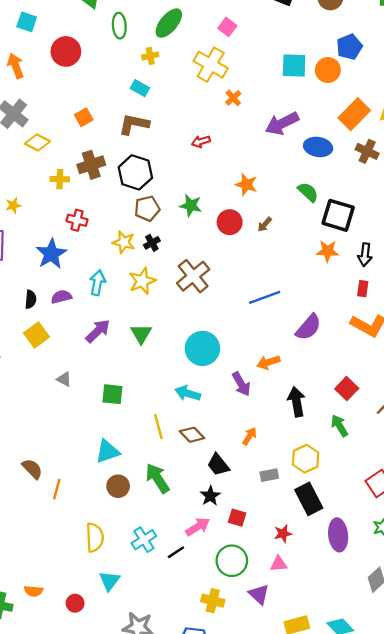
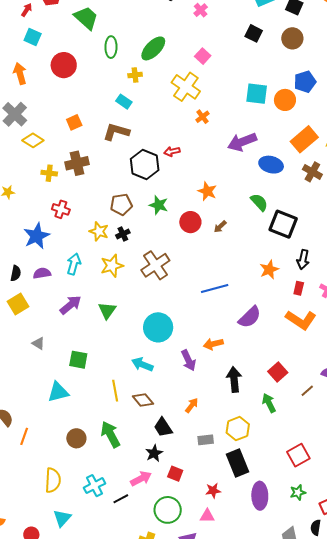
black hexagon: (135, 172) -> (145, 164), moved
orange star: (328, 251) -> (269, 270), moved, turned -30
cyan triangle: (107, 451) -> (58, 392), moved

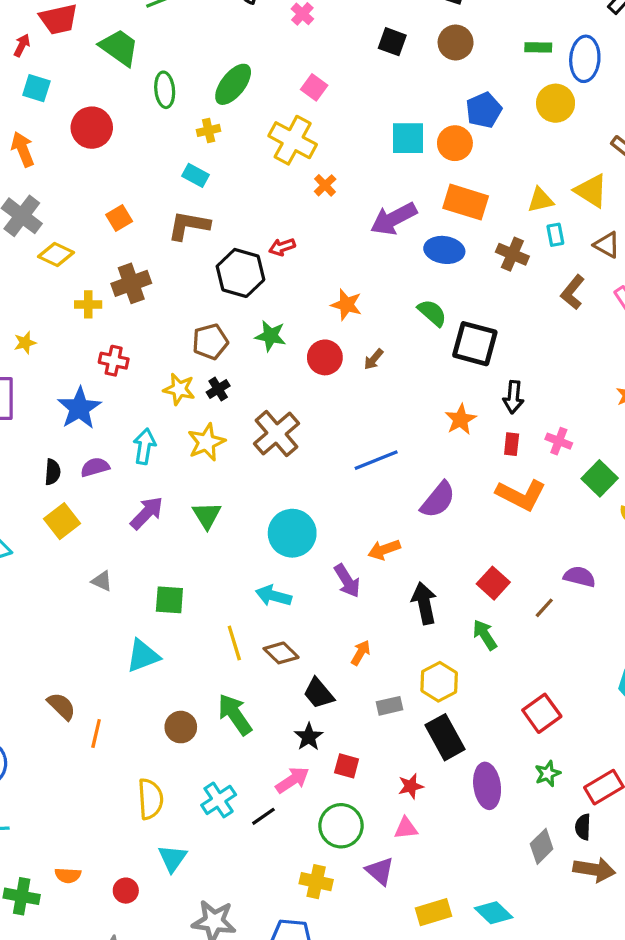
orange rectangle: (304, 139) -> (466, 202), moved, turned 64

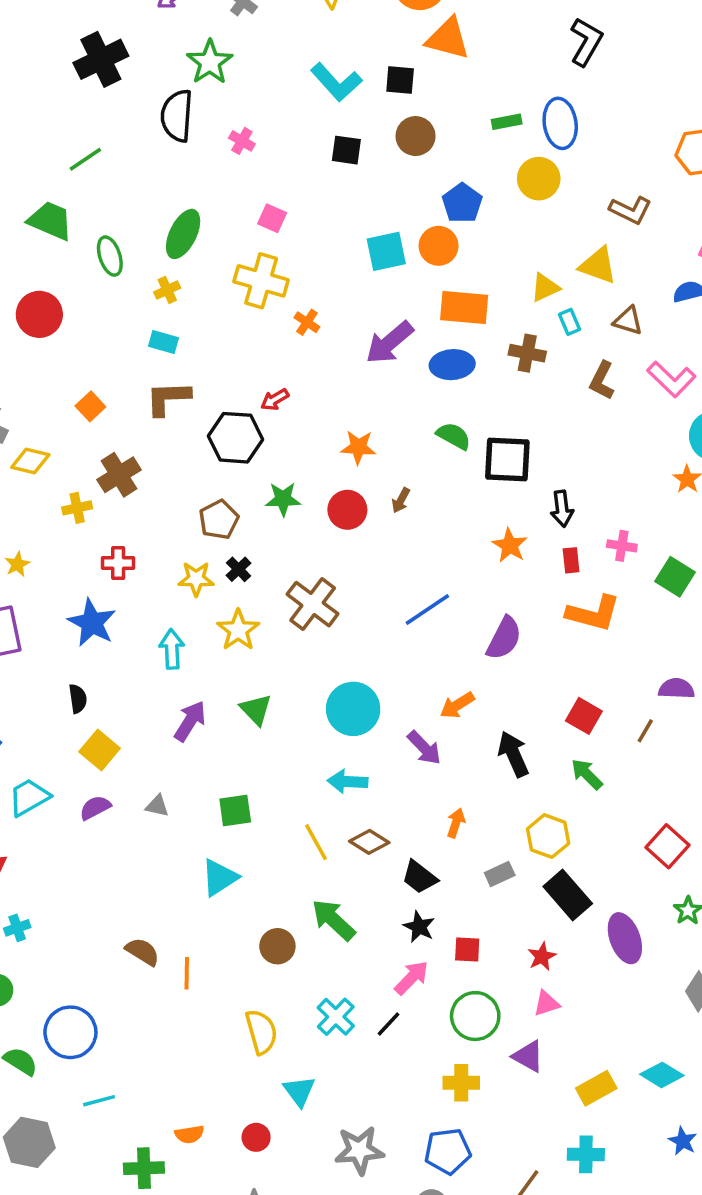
purple semicircle: (95, 467) -> (95, 808), moved

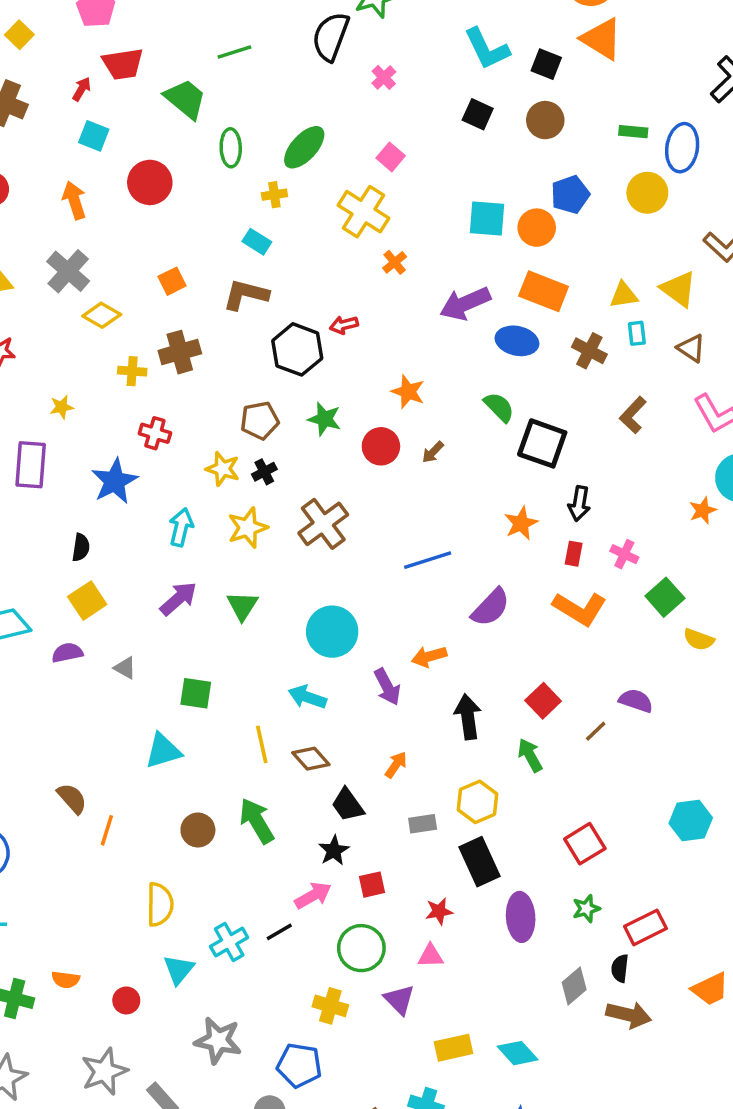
brown L-shape: (602, 380) -> (633, 415), moved
red square: (467, 950) -> (372, 885), turned -32
cyan cross: (336, 1017) -> (229, 942), moved

